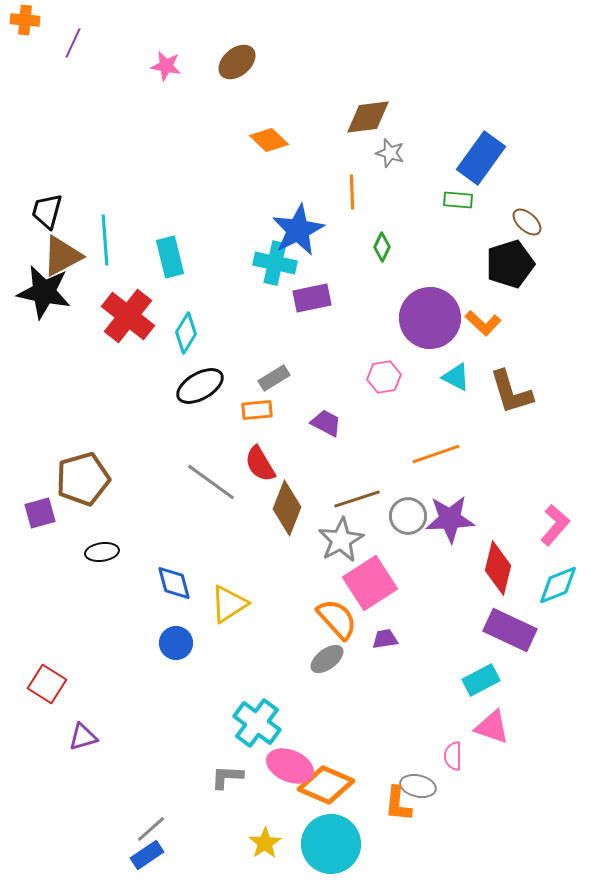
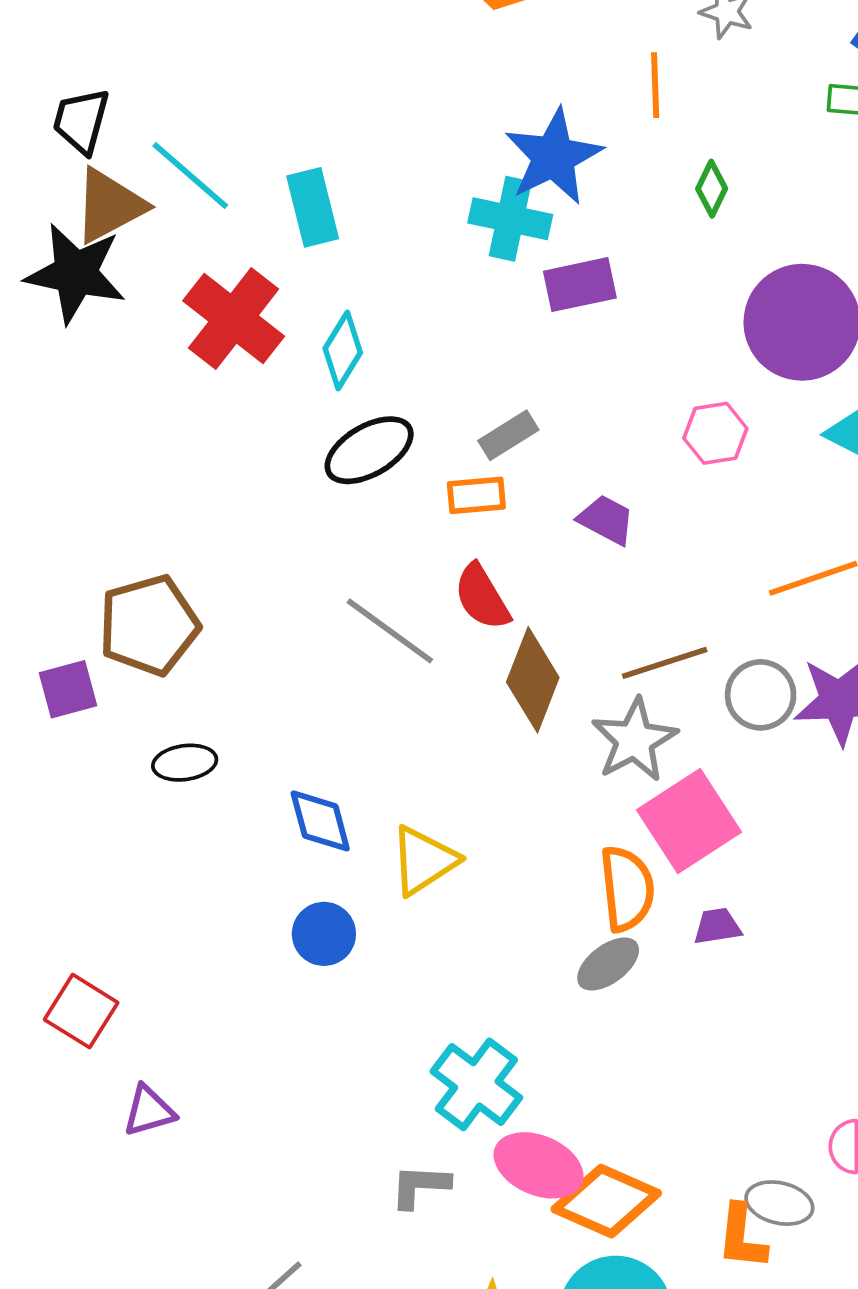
cyan line: (105, 240) -> (190, 175), turned -45
orange semicircle: (337, 619) -> (627, 889), turned 36

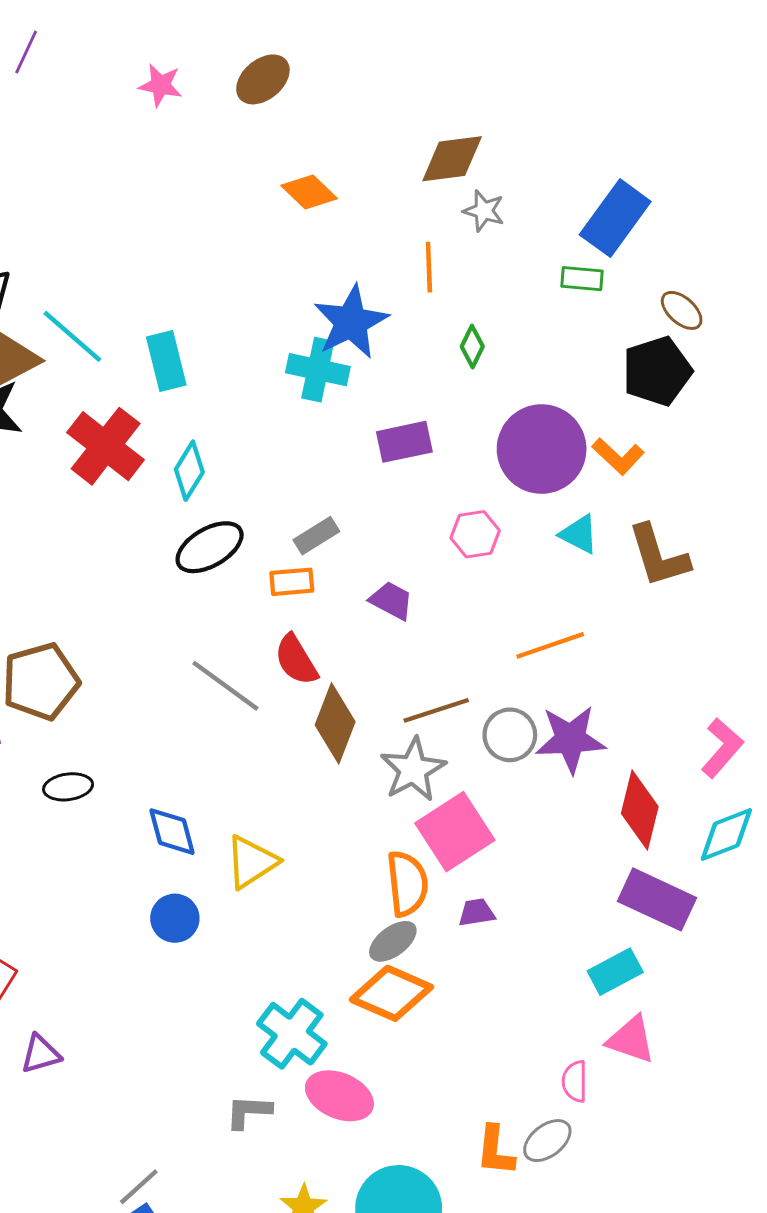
purple rectangle: (580, 285) -> (404, 442), moved
orange diamond: (606, 1201) -> (391, 993), moved
gray ellipse: (779, 1203) -> (547, 1141), moved, turned -51

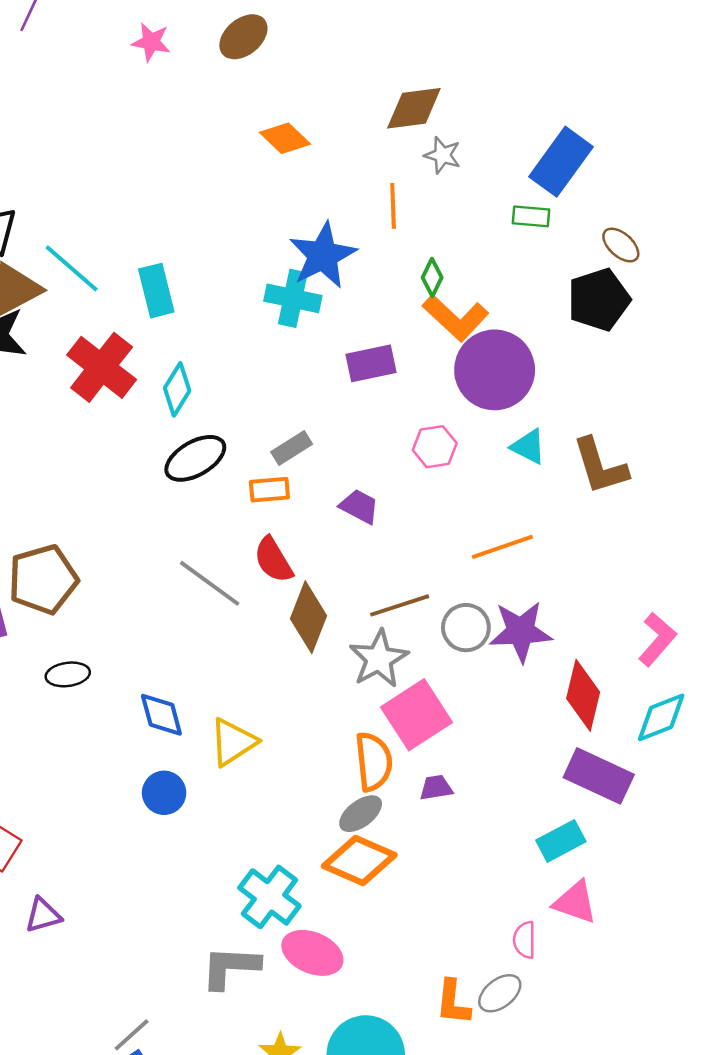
orange L-shape: (618, 456) -> (456, 318), moved, size x1.4
gray L-shape: (248, 1112) -> (230, 967), size x1.4

